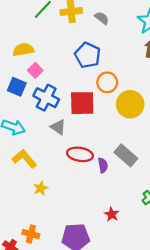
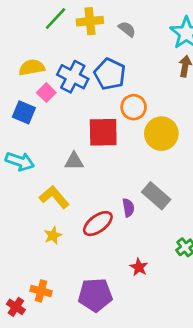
blue cross: (46, 98) -> (73, 77), moved
gray triangle: (58, 127) -> (74, 161), turned -35
red ellipse: (80, 154) -> (98, 224), moved, turned -45
yellow L-shape: (24, 159) -> (54, 197), moved

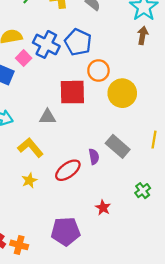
orange cross: (41, 291) -> (19, 245), moved

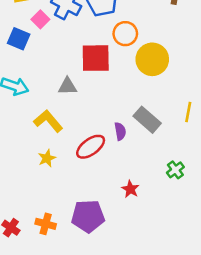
orange cross: (19, 245) -> (46, 224), moved

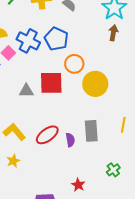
gray triangle: (67, 86) -> (26, 91), moved
gray rectangle: (147, 120) -> (91, 131), turned 45
red ellipse: (91, 147) -> (47, 135), moved

